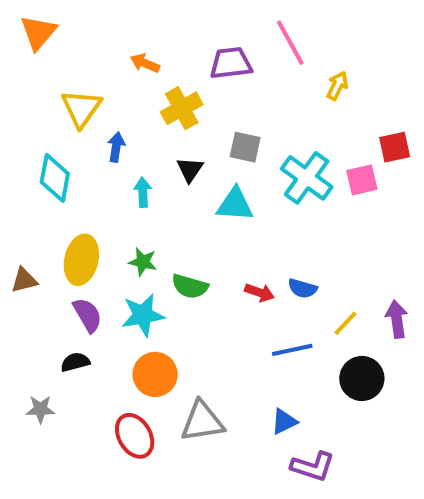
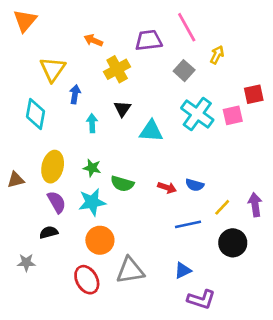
gray square: (245, 147) -> (184, 71), moved, turned 30

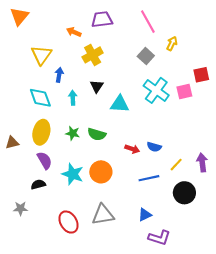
purple trapezoid: (149, 40) -> (102, 19), moved
cyan diamond: (36, 114) -> (40, 98), moved, turned -30
green semicircle: (122, 184) -> (97, 134), moved
cyan star: (92, 202) -> (73, 174), moved, turned 30
orange circle: (100, 240) -> (101, 172), moved

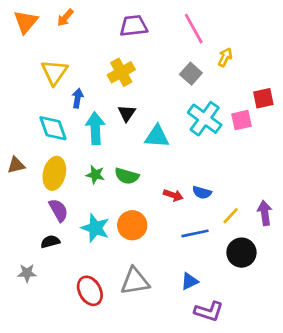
orange arrow: (74, 32) -> (65, 18), moved, turned -72
cyan arrow: (73, 98) -> (95, 128), size x1.6
brown triangle: (12, 143) -> (16, 165), moved

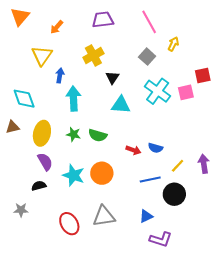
orange arrow: (65, 18) -> (57, 27), moved
black triangle: (127, 113) -> (112, 78), moved
cyan diamond: (53, 128) -> (24, 99), moved
black circle: (241, 253) -> (174, 194), moved

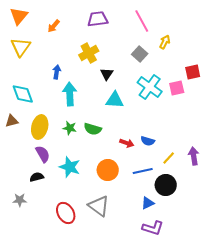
yellow triangle: (42, 55) -> (21, 47), moved
orange circle: (102, 173) -> (108, 170), moved
gray triangle: (104, 216) -> (99, 206), turned 45
blue triangle: (146, 216) -> (148, 203), moved

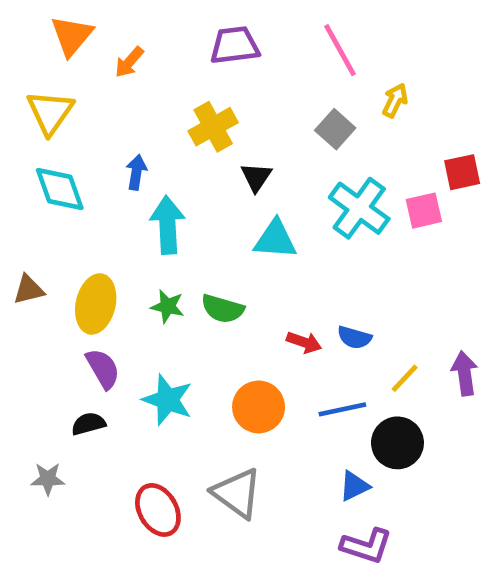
orange triangle: (19, 16) -> (72, 36), moved
cyan diamond: (23, 94) -> (60, 189), moved

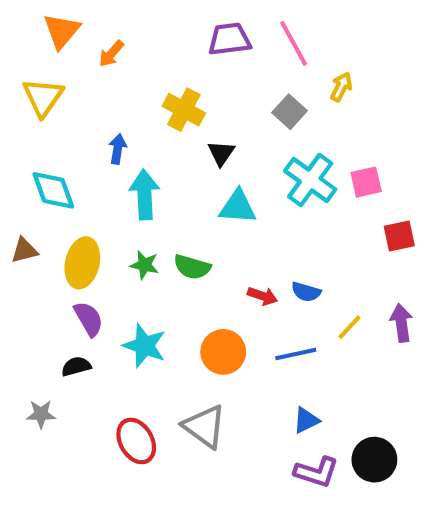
purple trapezoid: (235, 45) -> (229, 39), moved
yellow cross: (213, 127) -> (184, 110), turned -33
red square: (462, 172) -> (399, 236), moved
cyan diamond: (60, 189) -> (53, 190), moved
black circle: (397, 443) -> (374, 460), moved

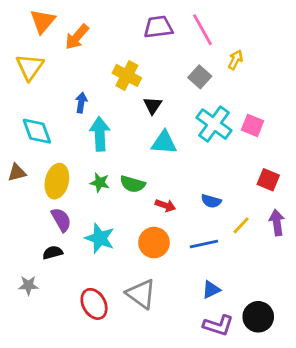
orange arrow: (111, 54) -> (77, 37), size x1.4
pink square: (366, 182) -> (253, 125), turned 35
red square: (399, 236) -> (268, 180), moved, turned 35
red arrow: (263, 296) -> (165, 205), moved

